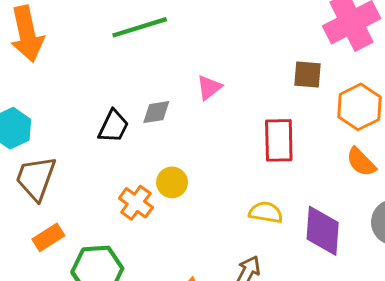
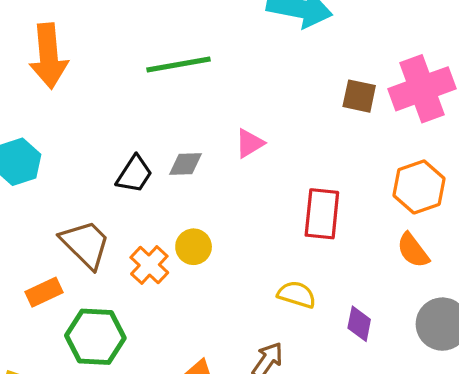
brown square: (308, 74) -> (359, 96), moved
brown trapezoid: (36, 178) -> (85, 244), moved, turned 108
purple diamond: (323, 231) -> (359, 324), size x0.6

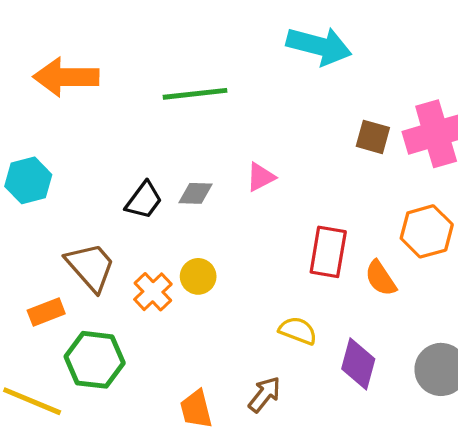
orange arrow: (49, 56) -> (66, 77), turned 92
orange semicircle: (413, 250) -> (381, 278), moved
purple diamond: (359, 324) -> (358, 364), size x1.4

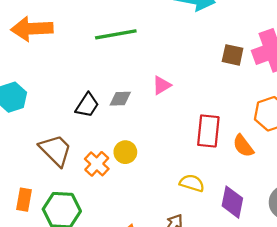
orange rectangle: (46, 312) -> (24, 200), moved, turned -55

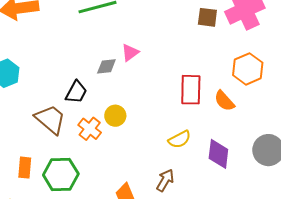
pink triangle: (162, 85) -> (130, 53), moved
black trapezoid: (87, 105) -> (76, 92), moved
yellow semicircle: (192, 183) -> (180, 139), turned 140

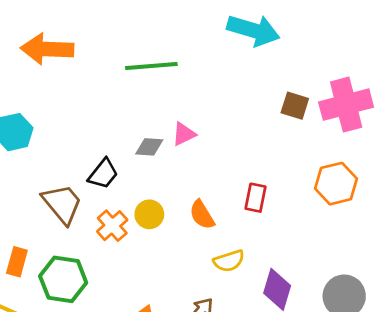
red rectangle: (191, 90) -> (256, 198), size x0.7
orange semicircle: (224, 101) -> (202, 215), moved

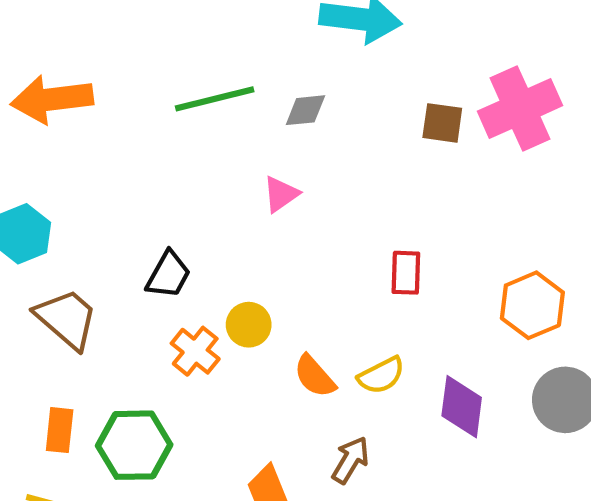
gray diamond: (149, 147) -> (305, 110), moved
orange hexagon: (336, 184) -> (532, 305), moved
brown trapezoid: (62, 204) -> (67, 319), moved
orange semicircle: (202, 215) -> (315, 376), moved

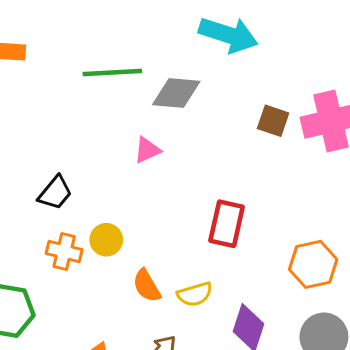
gray diamond: (305, 110) -> (176, 93), size x1.5
red rectangle: (406, 273) -> (227, 224), size x1.4
orange cross: (195, 351) -> (64, 252), turned -36

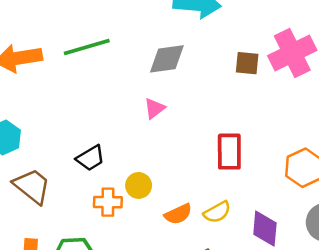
green line: (112, 72) -> (87, 47), moved
black trapezoid: (55, 193) -> (90, 158), turned 32
orange semicircle: (147, 286) -> (178, 214), turned -72

